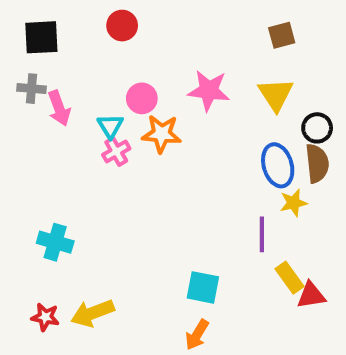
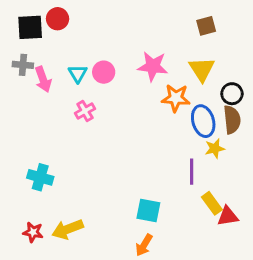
red circle: (122, 26) -> (58, 19), moved
cyan triangle: (110, 126) -> (78, 74), moved
orange star: (161, 134) -> (176, 98), moved

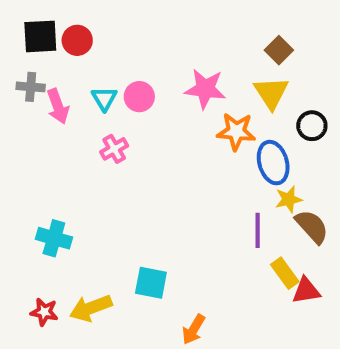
red circle: (58, 19) -> (77, 40), moved
brown square: (206, 26) -> (279, 50), moved, turned -30
brown semicircle: (232, 120) -> (312, 227), moved, turned -36
cyan square: (148, 211) -> (151, 283), moved

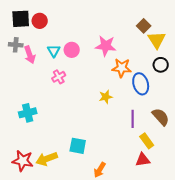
yellow triangle: (271, 93) -> (157, 40), moved
yellow star: (289, 199) -> (106, 97), moved
cyan cross: (54, 238) -> (28, 113), moved, turned -30
red triangle: (306, 291) -> (143, 160), moved
red star: (44, 312) -> (23, 161), size x1.5

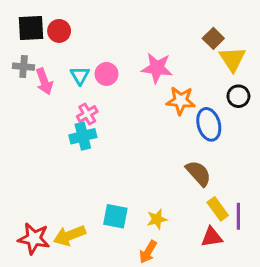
yellow star: (106, 97) -> (157, 219), moved
cyan cross: (28, 113) -> (83, 136), moved
brown semicircle: (161, 117) -> (198, 173), moved
purple line: (133, 119) -> (238, 216), moved

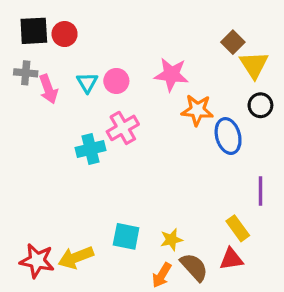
pink cross: (87, 114) -> (123, 128), moved, size x1.4
brown semicircle: (198, 173) -> (194, 267), moved
purple line: (238, 216) -> (260, 191), moved

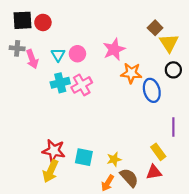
pink star: (171, 74) -> (114, 49), turned -30
cyan cross: (90, 149) -> (60, 83), moved
yellow arrow: (76, 257) -> (50, 171), turned -45
red star: (37, 261) -> (54, 151), moved

